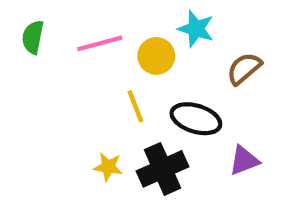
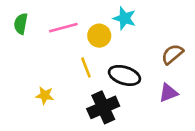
brown semicircle: (244, 68) -> (172, 54), moved
purple triangle: (244, 161) -> (168, 93), moved
yellow star: (108, 167) -> (45, 95), moved

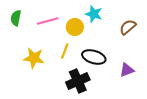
brown semicircle: (172, 54) -> (128, 27), moved
yellow line: (86, 67) -> (65, 51), turned 42
yellow star: (45, 95) -> (34, 58), moved, size x1.5

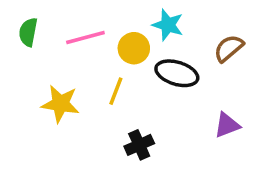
black ellipse: (94, 57) -> (177, 73), moved
black cross: (78, 81) -> (139, 145), size x0.7

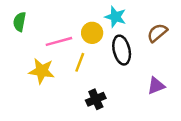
pink line: (85, 37) -> (59, 41), moved
black ellipse: (177, 73) -> (122, 50), turned 60

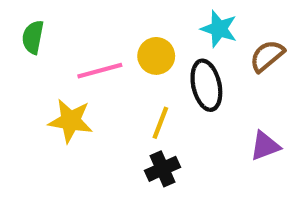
cyan star: (115, 17) -> (219, 29), moved
yellow line: (80, 62) -> (160, 123), moved

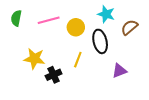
pink line: (100, 71) -> (49, 20), moved
purple triangle: (265, 146) -> (119, 71), moved
black cross: (162, 169) -> (54, 75), moved

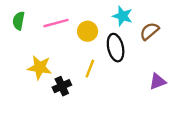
purple triangle: (119, 71) -> (158, 81), moved

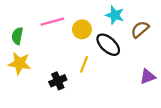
green semicircle: (19, 21) -> (17, 36), moved
black ellipse: (116, 48) -> (108, 45), turned -35
yellow star: (40, 67) -> (19, 63), moved

